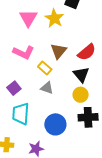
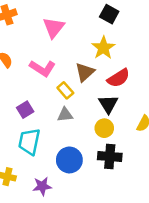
yellow star: (54, 18) -> (103, 48), moved
gray triangle: (47, 88) -> (65, 115), turned -32

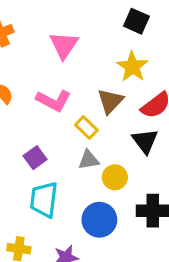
yellow circle: (104, 128) -> (115, 177), moved

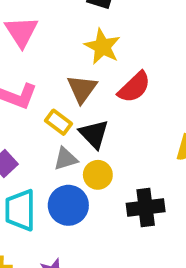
black triangle: (145, 141) -> (94, 134), moved
blue circle: (99, 220) -> (68, 205), moved

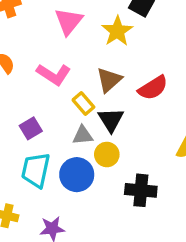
yellow star: (102, 47) -> (117, 31), moved

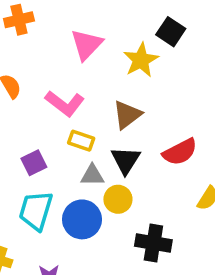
red semicircle: (153, 88) -> (180, 152), moved
yellow rectangle: (83, 104) -> (81, 141), moved, turned -35

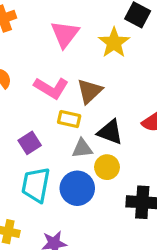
brown triangle: (127, 115) -> (90, 91), moved
black triangle: (126, 160) -> (110, 132), turned -36

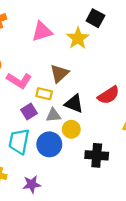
pink triangle: (65, 34) -> (42, 31), turned 35
pink L-shape: (51, 88) -> (19, 80), moved
purple square: (30, 143) -> (29, 112), moved

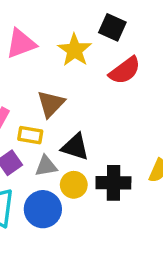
black square: (95, 18) -> (112, 27), moved
red semicircle: (108, 95) -> (125, 70), moved
black cross: (97, 155) -> (113, 183), moved

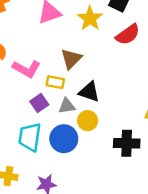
black cross: (113, 183) -> (127, 143), moved

